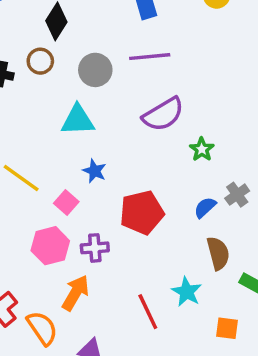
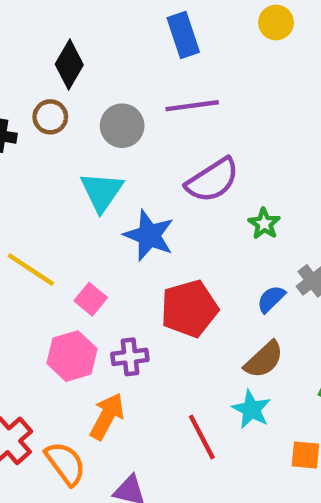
cyan triangle: (78, 120) -> (102, 192), turned -51
blue star: (95, 171) -> (149, 235), moved, size x1.6
brown semicircle: (218, 253) -> (264, 360), moved, turned 64

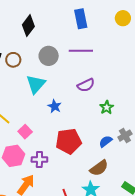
brown circle: (50, 117) -> (13, 60), moved
purple semicircle: (212, 180) -> (86, 85), size x0.7
blue star: (149, 235) -> (55, 106), size x0.6

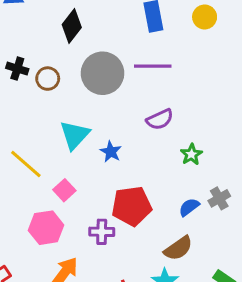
yellow circle: (123, 18) -> (205, 17), moved
gray circle: (49, 56) -> (102, 73), size x1.4
cyan triangle: (36, 84) -> (75, 135), moved
purple cross: (39, 160) -> (102, 232), moved

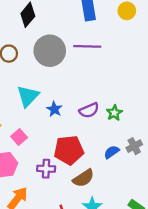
purple semicircle: (160, 119) -> (89, 110), moved
brown semicircle: (178, 248) -> (83, 178), moved

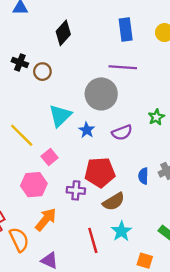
gray circle: (50, 51) -> (101, 94), moved
green star: (114, 113) -> (156, 117), moved
blue semicircle: (112, 152) -> (143, 176), turned -56

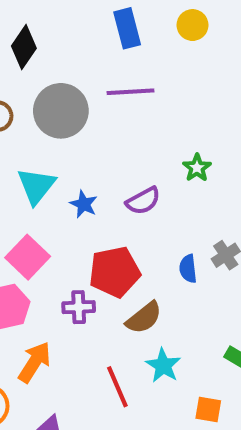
gray circle: (101, 94) -> (61, 111), moved
pink square: (50, 157) -> (28, 257), size x1.5

